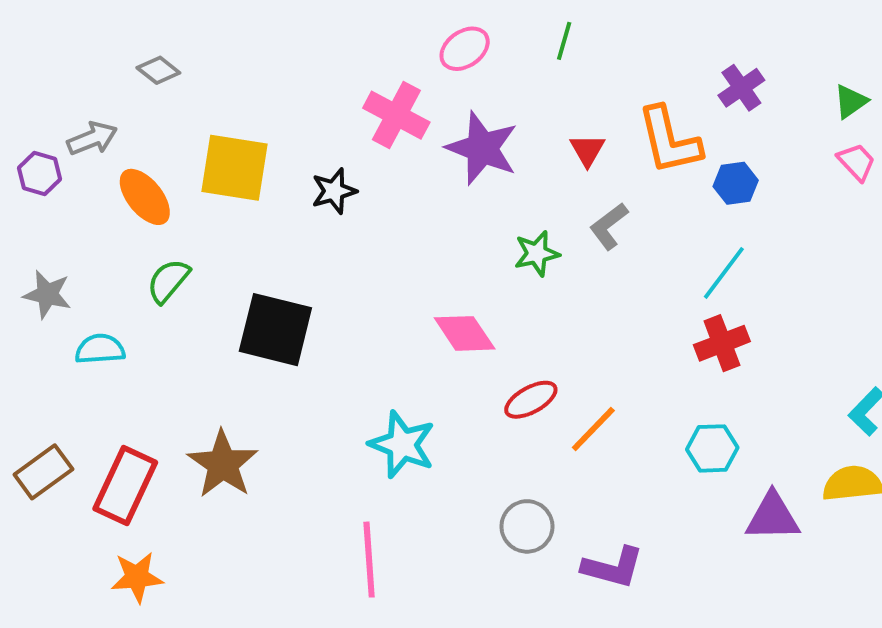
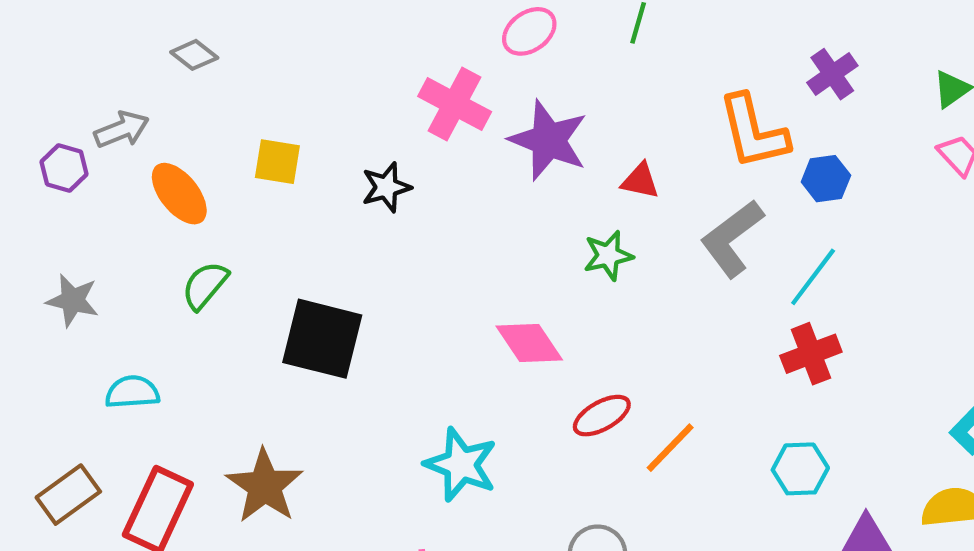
red triangle: (587, 150) -> (640, 181), moved, turned -48
yellow square: (234, 168) -> (277, 162), size x0.6
gray L-shape: (609, 226) -> (732, 238), moved, size x1.5
cyan semicircle: (100, 349) -> (132, 392), moved

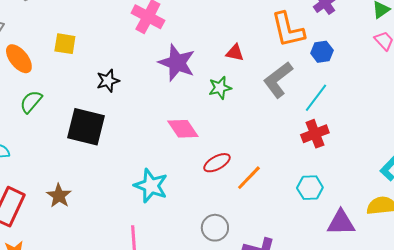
purple star: (548, 140) -> (177, 63), moved
black star: (386, 187) -> (108, 81), moved
brown star: (265, 486) -> (59, 196), size x0.7

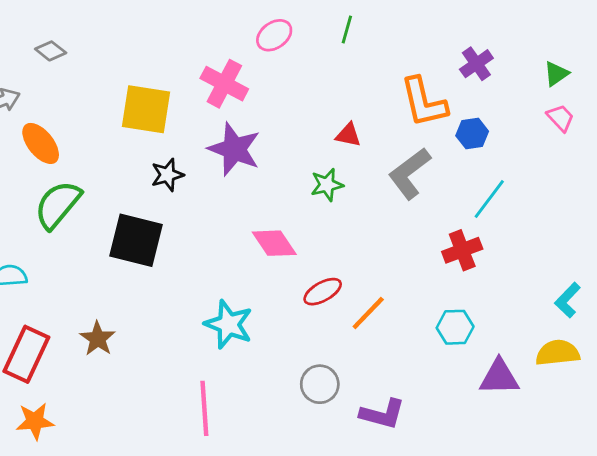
yellow square: (65, 44) -> (146, 109), moved, size x1.6
purple star: (177, 63) -> (234, 149), moved
cyan line: (316, 98) -> (489, 199), moved
green semicircle: (31, 102) -> (58, 205), size x1.5

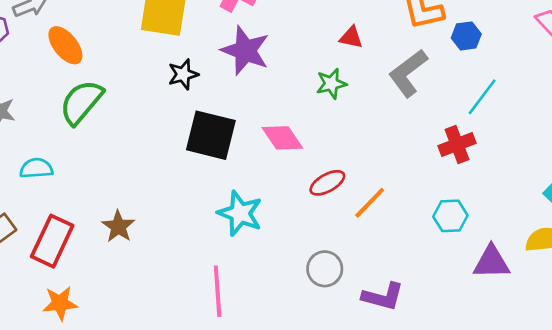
black square: (136, 240) -> (211, 135), moved

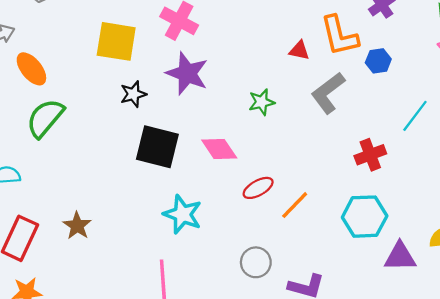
red triangle: (351, 37) -> (299, 51), moved
cyan line: (482, 97) -> (415, 116), moved
cyan hexagon: (450, 216) -> (365, 217), size x1.5

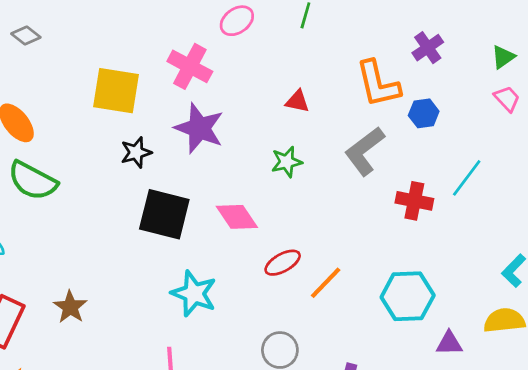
red triangle: (299, 51) -> (297, 101), moved
green semicircle: (45, 118) -> (33, 181), turned -102
red cross: (370, 155) -> (414, 201), moved, turned 32
purple triangle: (400, 257) -> (449, 343), size x0.7

